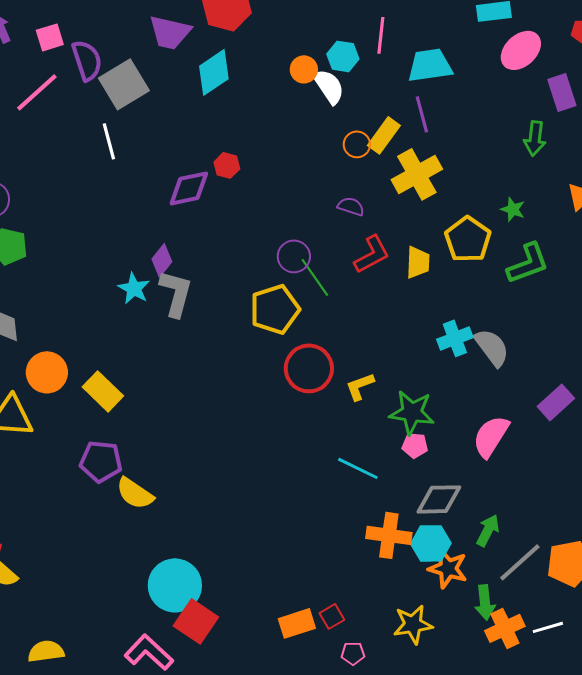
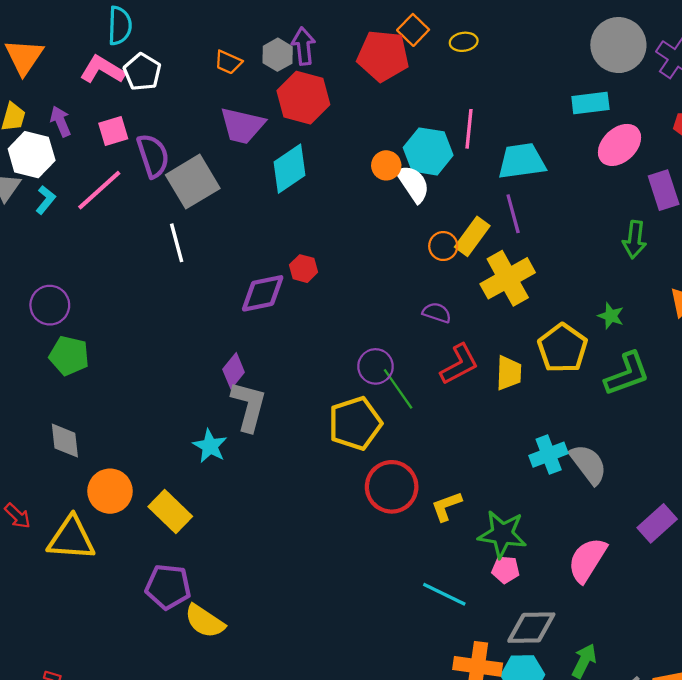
cyan hexagon: (343, 56) -> (428, 151), size x1.4
cyan star: (134, 288) -> (210, 446), moved

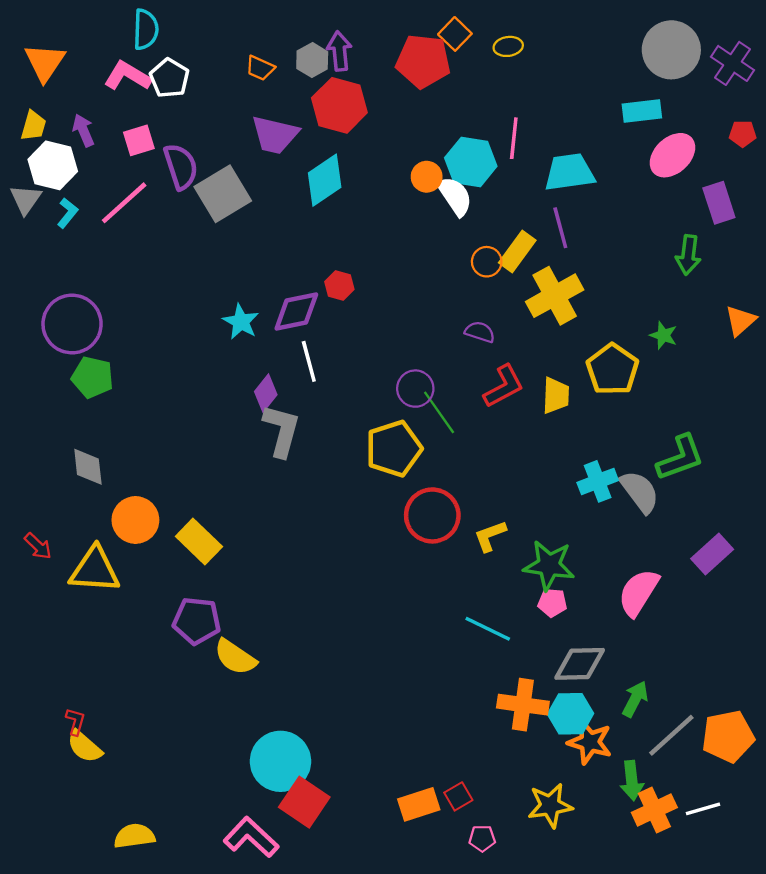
white line: (177, 243) -> (309, 361), moved
purple circle: (50, 305) -> (72, 324), size x1.4
green L-shape: (627, 374) -> (680, 458), moved
cyan star: (210, 446) -> (241, 322), moved

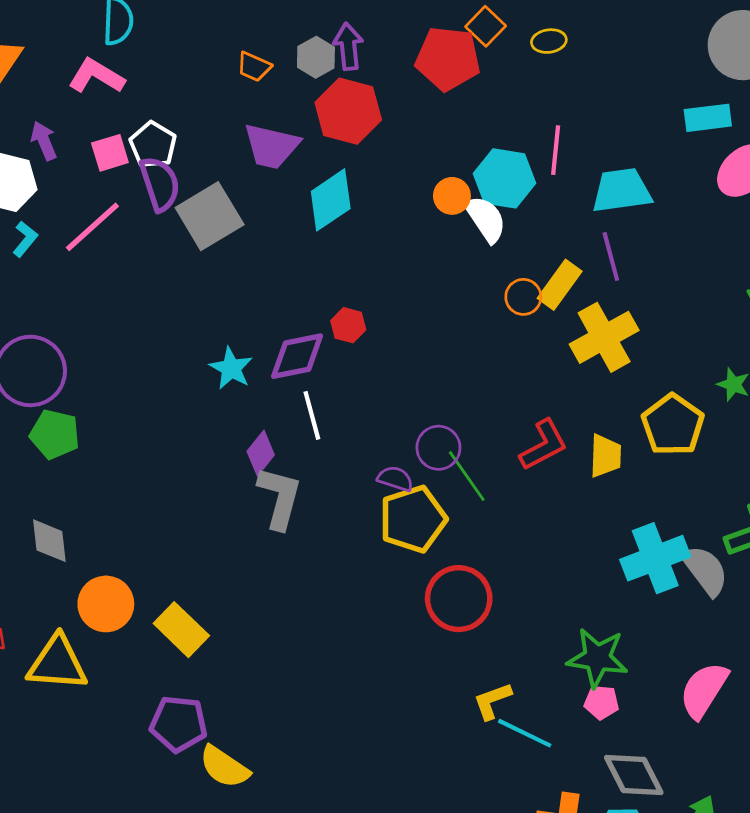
white pentagon: (169, 78) -> (153, 145), moved
purple semicircle: (480, 332) -> (395, 479), moved
cyan cross: (598, 481) -> (655, 558), size x1.4
yellow L-shape: (490, 536) -> (492, 701), moved
gray diamond: (580, 664) -> (634, 775), turned 64

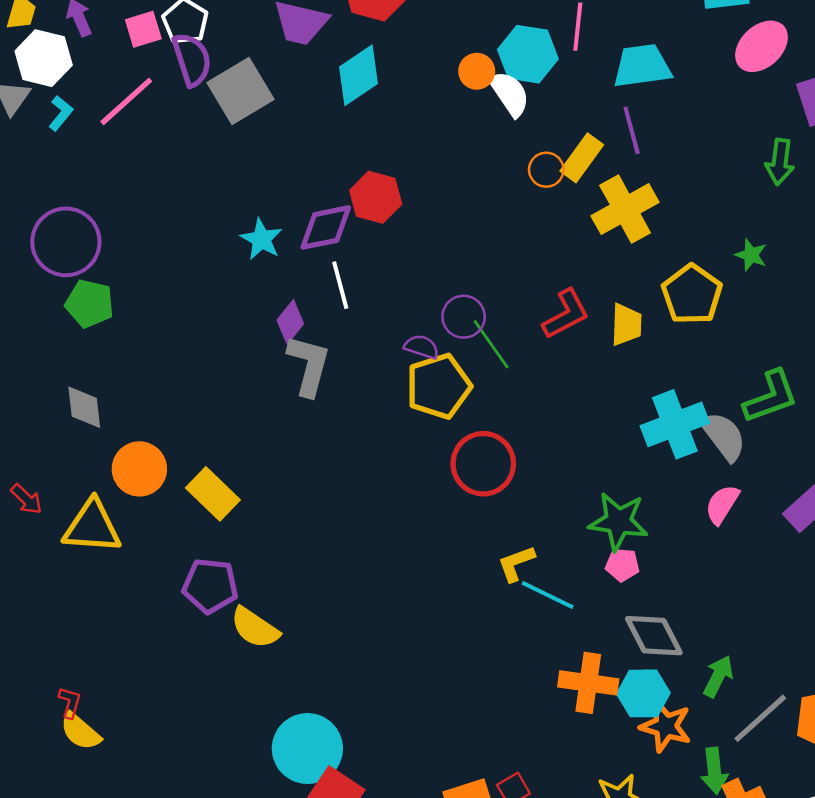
red hexagon: (348, 325) -> (376, 197), size x1.5
pink semicircle: (704, 690) -> (722, 504), moved, size x0.7

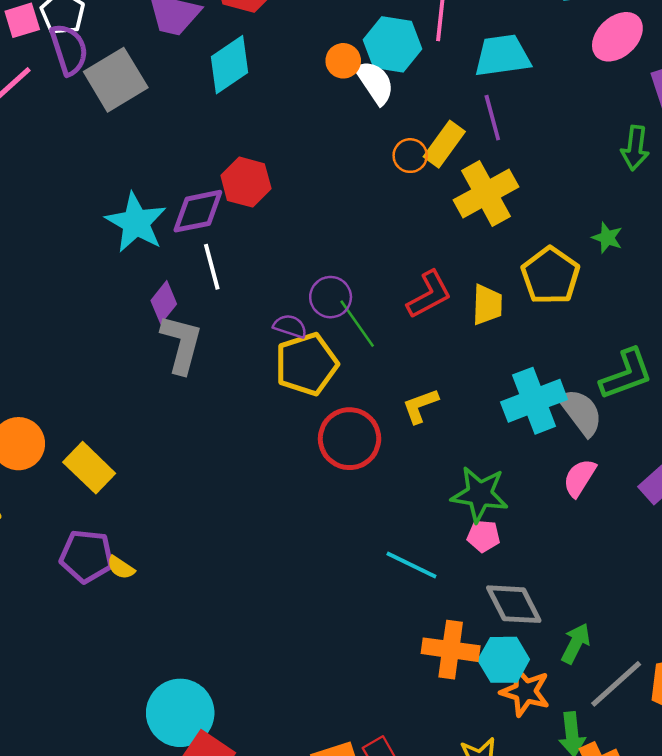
cyan star: (261, 239) -> (136, 223), size x1.5
yellow L-shape: (516, 563) -> (420, 406), moved
yellow semicircle: (255, 628) -> (121, 568), moved, size x0.6

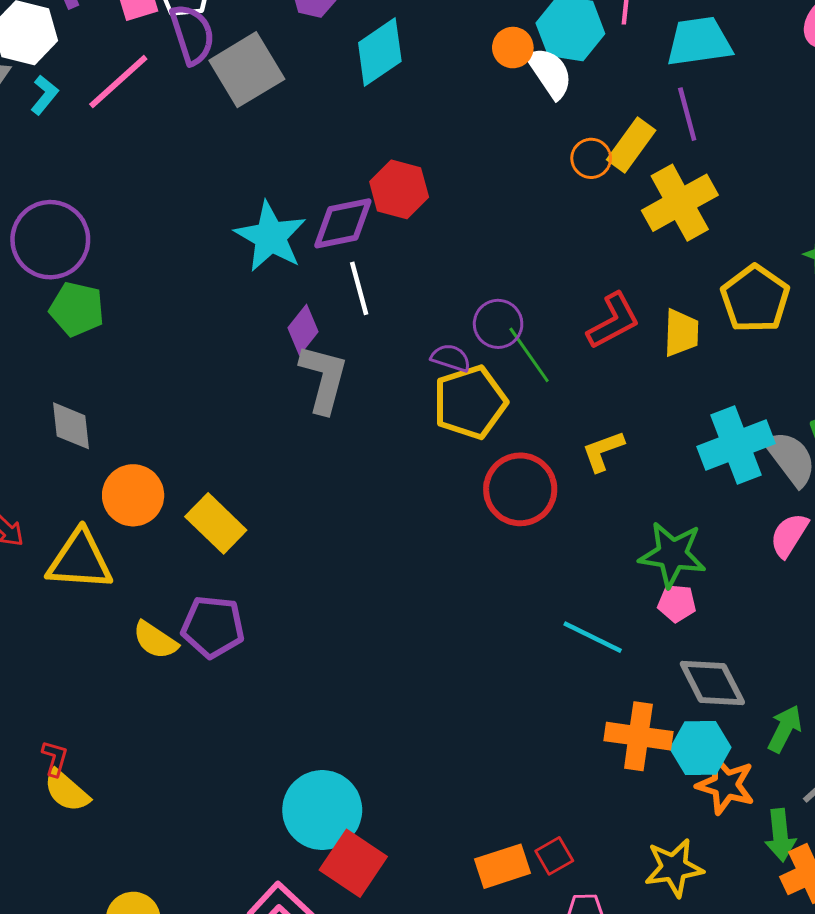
yellow semicircle: (121, 568) -> (155, 640), moved, size x1.4

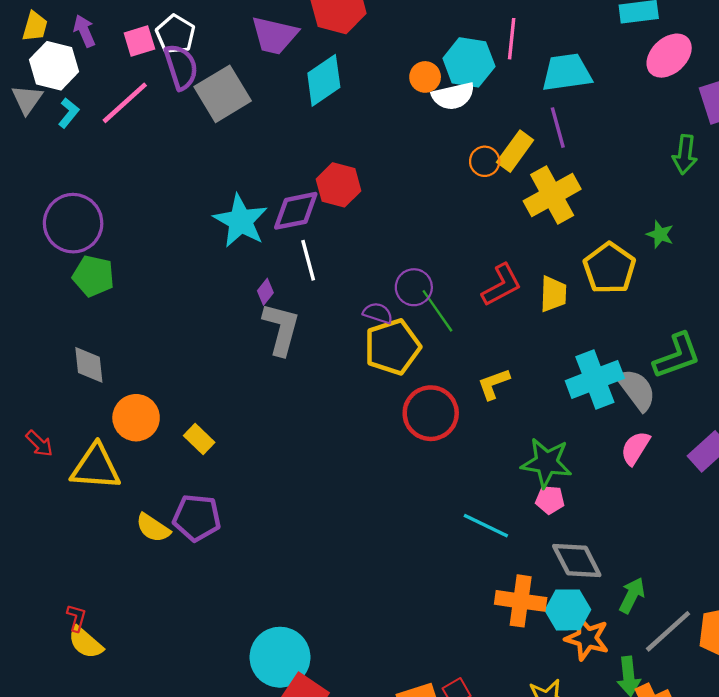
white semicircle: (550, 73) -> (453, 96), turned 111
purple diamond: (303, 330) -> (265, 292), size x0.7
yellow rectangle: (216, 523) -> (199, 439), size x0.7

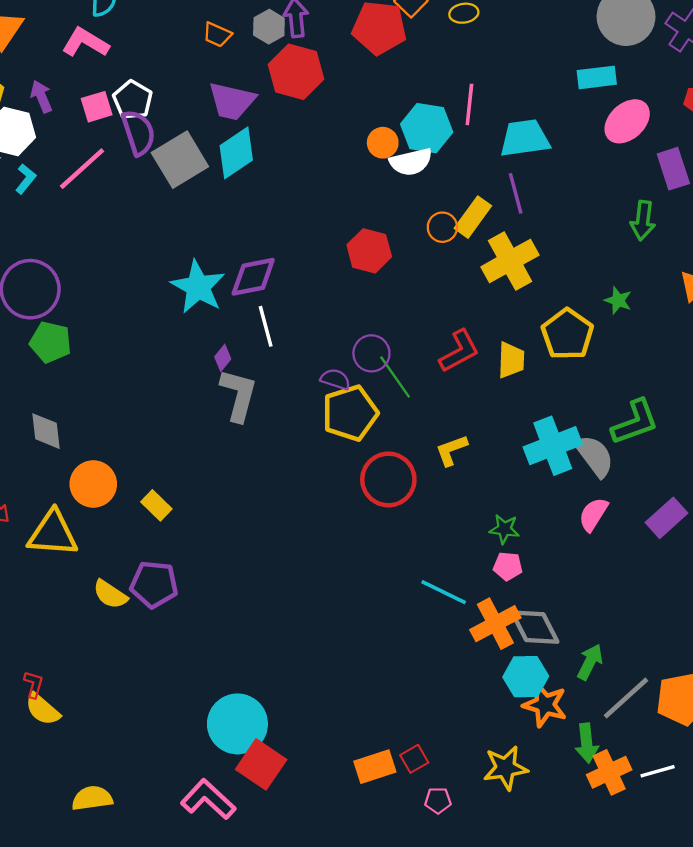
cyan diamond: (324, 80) -> (236, 153), moved
red hexagon: (338, 185) -> (369, 251), moved
green star: (547, 463) -> (504, 529), size x0.6
orange cross: (521, 601) -> (495, 624), moved, turned -36

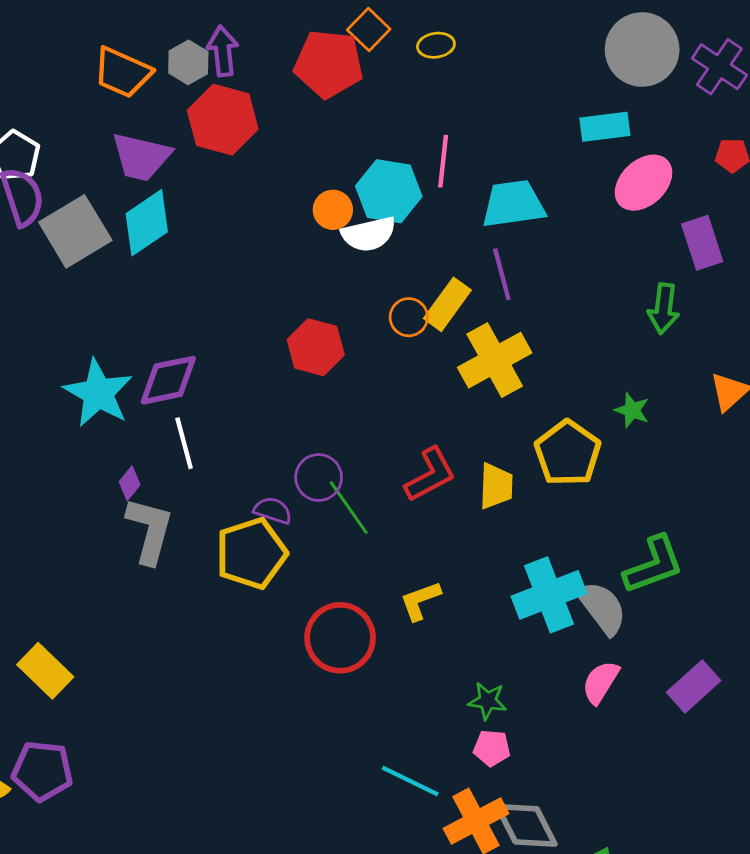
orange trapezoid: (217, 35) -> (122, 72), size x1.6
yellow pentagon: (350, 413) -> (251, 553), moved
yellow rectangle: (156, 505) -> (45, 671), size x1.4

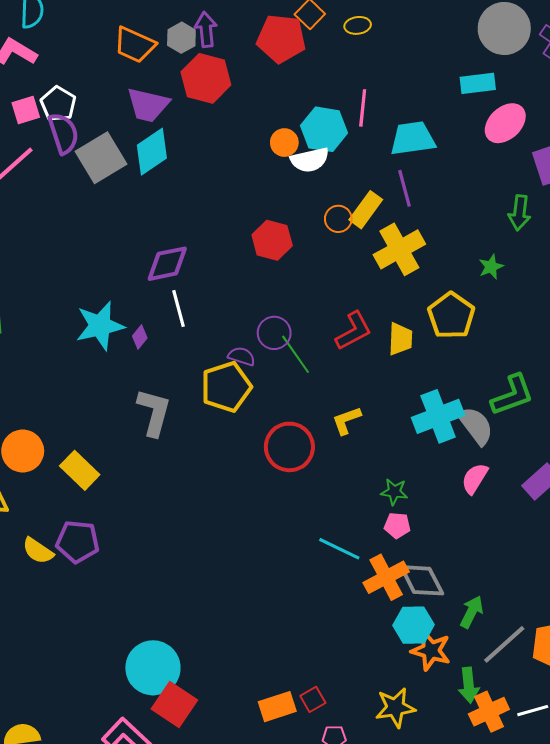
cyan star: (98, 393) -> (100, 326), moved, turned 30
green star: (632, 410) -> (491, 267), moved, turned 30
gray L-shape: (150, 530) -> (154, 412), moved

